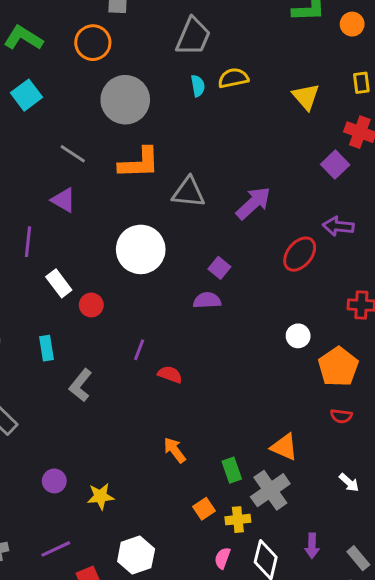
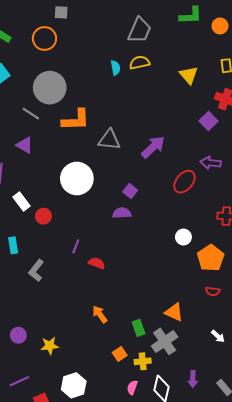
gray trapezoid: (193, 36) -> (140, 30), moved
gray circle: (125, 100) -> (50, 88), moved

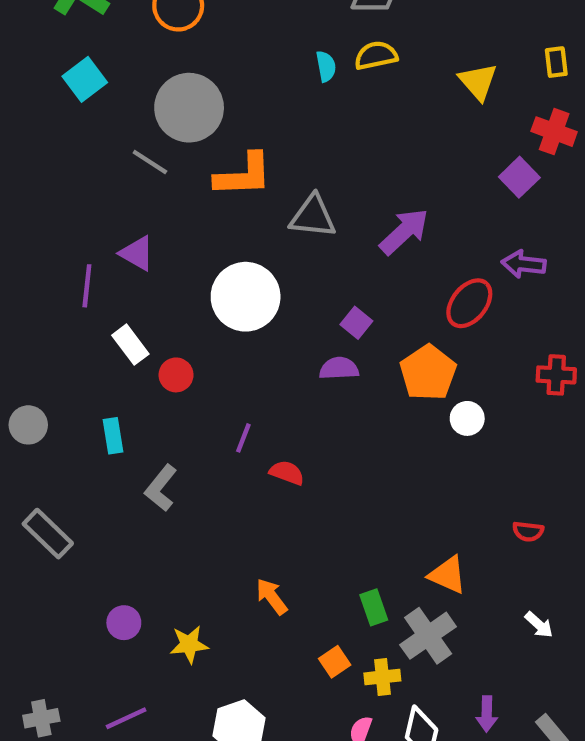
purple triangle: (25, 145) -> (137, 253), moved
orange pentagon: (211, 258) -> (428, 373), moved
orange arrow: (100, 314) -> (272, 597), moved

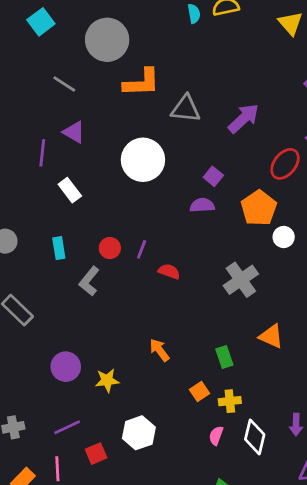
gray line: (150, 162) -> (64, 84), moved
red circle: (176, 375) -> (110, 248), moved
purple circle: (124, 623) -> (66, 367), size x1.4
gray cross: (428, 636) -> (241, 280), moved

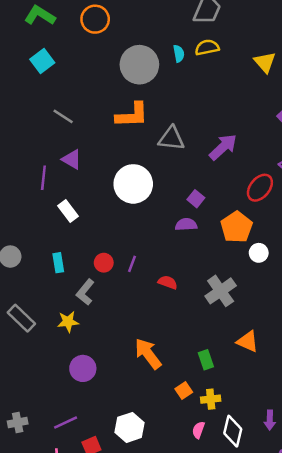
gray circle: (107, 40) -> (139, 65), moved
red semicircle: (169, 271) -> (168, 282), moved
orange arrow: (159, 350) -> (148, 354), size x1.5
purple circle: (66, 367) -> (83, 368), moved
yellow star: (107, 380) -> (68, 322), moved

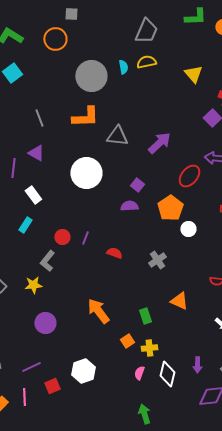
gray line: (63, 116) -> (39, 118), moved, turned 36
cyan rectangle: (58, 263) -> (25, 225), moved, turned 42
gray cross: (221, 291) -> (157, 260), size x0.7

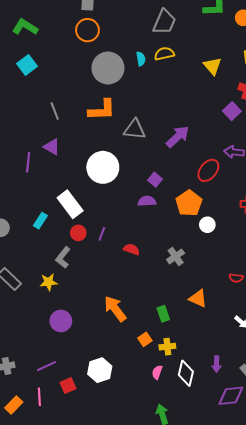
orange circle: (55, 39) -> (87, 30), moved
white rectangle: (33, 195) -> (70, 204), moved, size x1.5

